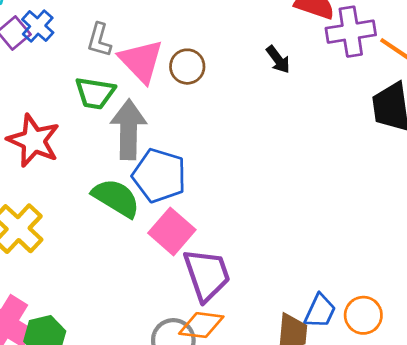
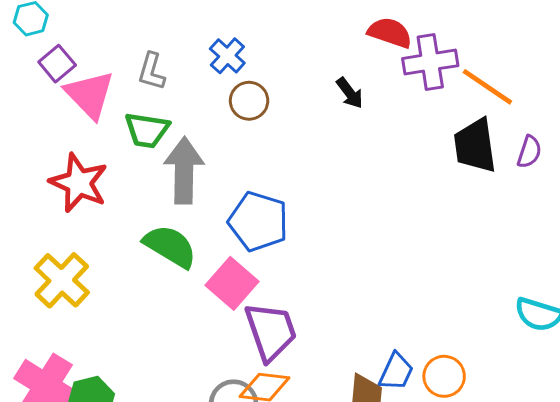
blue cross: (38, 26) -> (227, 56), moved
pink triangle: (141, 61) -> (90, 95), moved
blue pentagon: (159, 176) -> (258, 221), moved

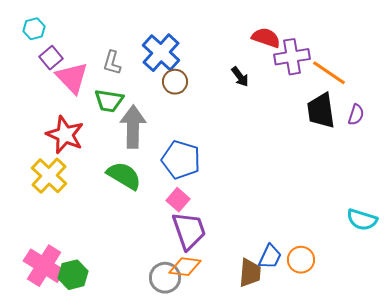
blue cross: (227, 56) -> (161, 53), size x1.6
yellow cross: (62, 280) -> (49, 176), moved
pink square: (232, 283) -> (178, 200), moved, size x0.7

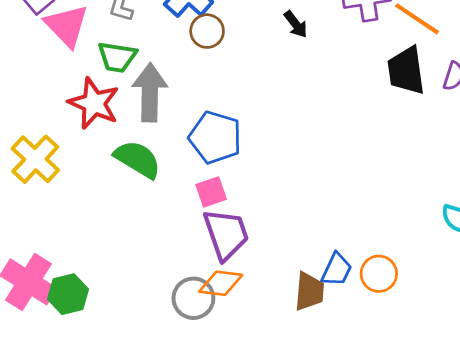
red star: (65, 135) -> (94, 103), moved
pink square: (178, 200) -> (211, 192), turned 30

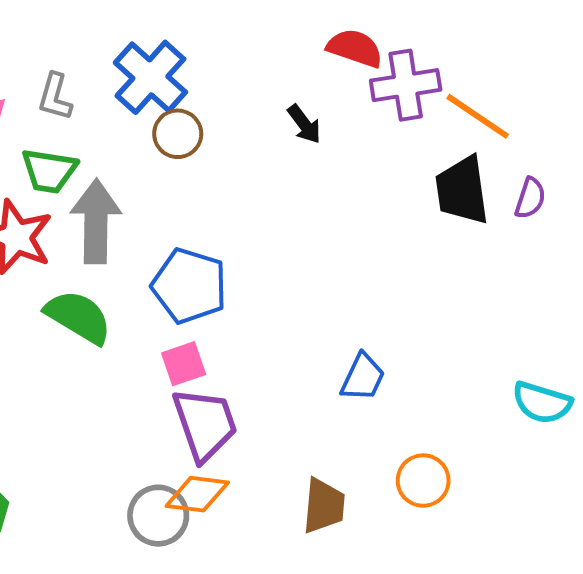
blue trapezoid: (337, 270) -> (363, 377), moved

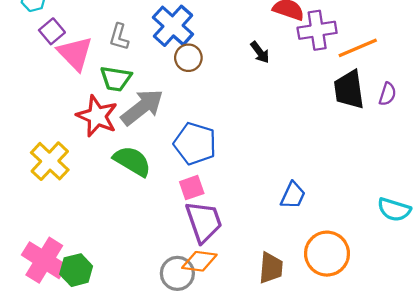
orange line: (478, 116) -> (358, 48), turned -57
gray arrow: (96, 221) -> (142, 107), turned 51
orange circle: (423, 481) -> (327, 254), size x1.5

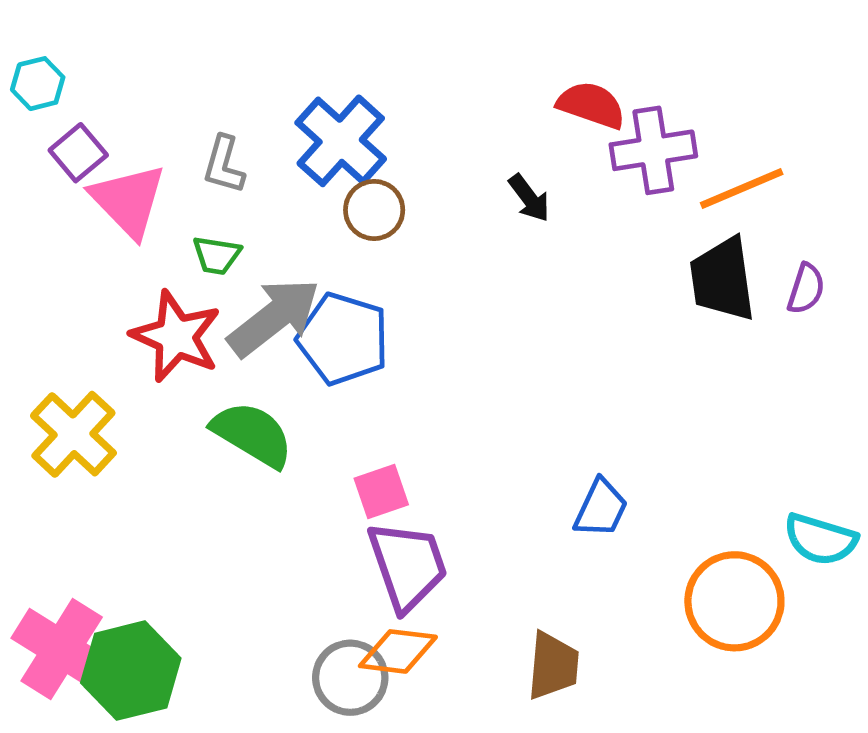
green trapezoid: (116, 79) -> (217, 255), size x0.7
blue pentagon: (195, 144) -> (343, 339), moved
orange circle: (327, 254) -> (734, 601), moved
green hexagon: (76, 270) -> (131, 671), size x1.4

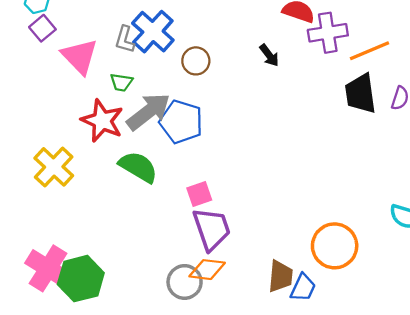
blue cross: (341, 141) -> (153, 32), moved
purple square: (78, 153) -> (42, 28), moved
blue trapezoid: (601, 508) -> (303, 288), moved
orange circle: (734, 601) -> (335, 246), moved

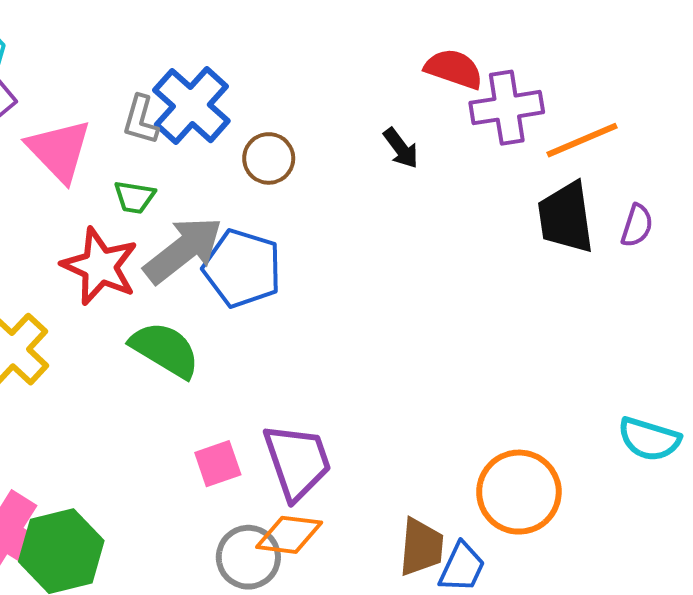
pink square: (199, 194) -> (218, 464), moved

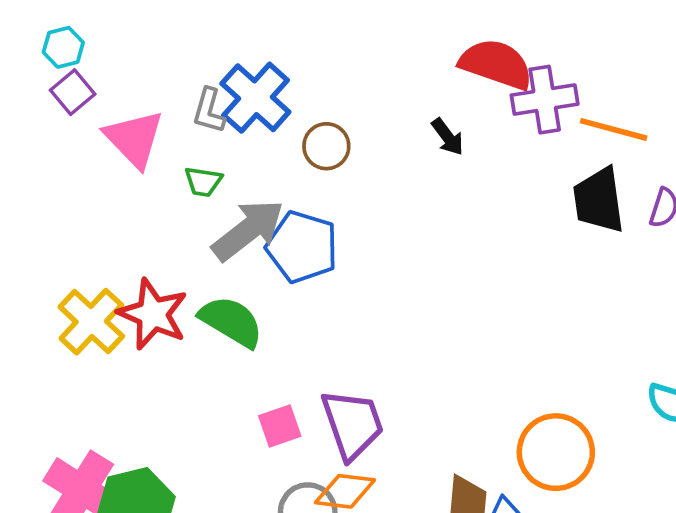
red semicircle: (454, 69) -> (496, 64), size x1.4
orange line: (582, 140) -> (614, 129), turned 38
red star: (100, 266) -> (153, 314), moved

